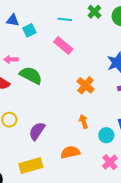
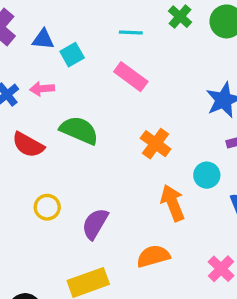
pink arrow: (11, 59) -> (42, 89), moved
orange cross: (85, 85) -> (156, 144), moved
orange arrow: (84, 121) -> (173, 203), size x1.5
cyan circle: (106, 135) -> (207, 175), moved

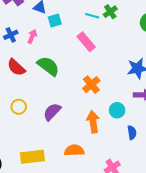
green cross: (180, 17) -> (110, 12), moved
pink arrow: (42, 89) -> (32, 36), turned 104
purple semicircle: (95, 224) -> (52, 112), moved

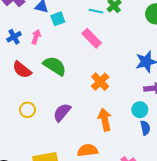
cyan circle: (117, 110) -> (140, 110), moved

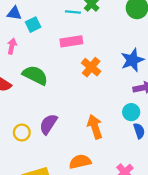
pink rectangle: (92, 38) -> (71, 41), turned -48
orange cross: (100, 82) -> (91, 67), moved
yellow circle: (27, 110) -> (22, 133), moved

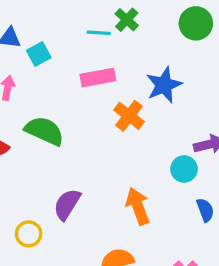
blue star: (132, 60) -> (164, 85), moved
cyan circle: (131, 112) -> (184, 169), moved
yellow circle: (22, 133) -> (29, 234), moved

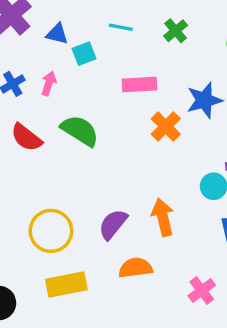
cyan line: (99, 33) -> (121, 27), moved
purple semicircle: (67, 204) -> (113, 224), moved
yellow circle: (29, 234) -> (51, 231), size x1.6

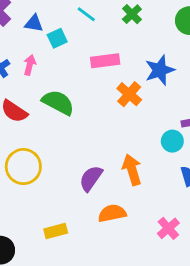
cyan line: (121, 27) -> (86, 14), turned 30
yellow circle: (51, 231) -> (23, 167), moved
yellow rectangle: (66, 285) -> (56, 231), size x0.7

